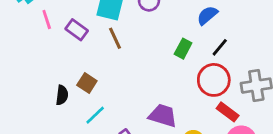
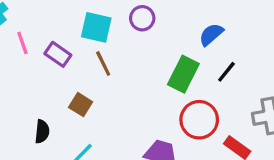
green rectangle: (183, 49) -> (183, 74), size x1.5
red circle: (214, 80) -> (199, 120), moved
brown square: (87, 83) -> (81, 105), moved

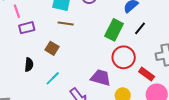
purple rectangle: (58, 54) -> (27, 28), moved, turned -49
brown line: (103, 64) -> (66, 24), turned -56

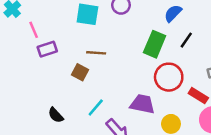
brown line: (66, 24) -> (96, 53), moved
black semicircle: (29, 65) -> (56, 115), moved, turned 136
cyan line: (53, 78) -> (96, 108), moved

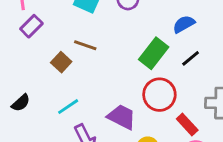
purple rectangle: (47, 49) -> (31, 26), turned -42
black semicircle: (56, 115) -> (21, 103), turned -105

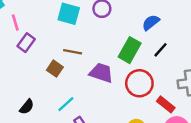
purple trapezoid: (122, 117) -> (101, 73), moved

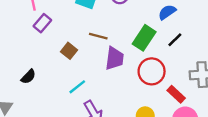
brown line: (73, 52) -> (98, 36), moved
purple trapezoid: (101, 73) -> (115, 58), turned 75
black semicircle: (27, 107) -> (28, 77), moved

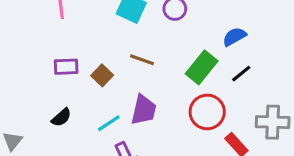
purple rectangle: (42, 23) -> (66, 67), moved, turned 42
purple trapezoid: (115, 58) -> (144, 110), moved
black semicircle: (28, 77) -> (61, 117), moved

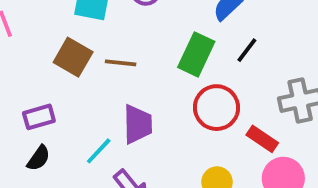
purple rectangle: (66, 67) -> (39, 117), moved
brown square: (102, 75) -> (73, 57), moved, size x1.4

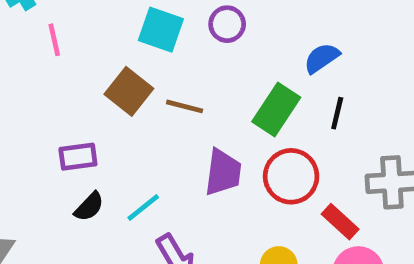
black line: (247, 50) -> (337, 113), turned -32
purple trapezoid: (138, 124) -> (223, 172), moved
black semicircle: (39, 158) -> (89, 207), moved

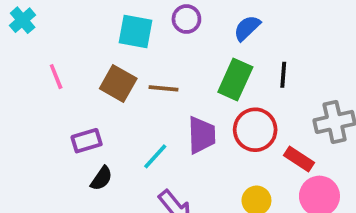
pink line: (54, 40) -> (56, 77), moved
blue semicircle: (322, 58) -> (247, 28), moved
cyan line: (143, 208) -> (155, 156), moved

